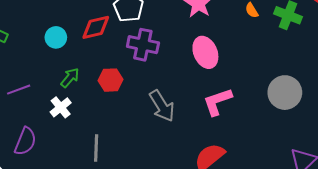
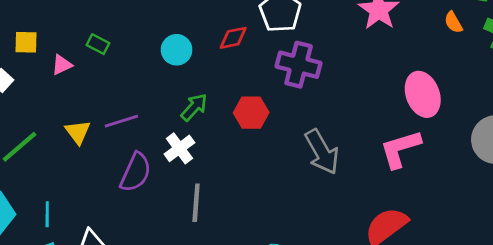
red diamond: (96, 27) -> (233, 38), size x0.7
pink ellipse: (205, 52) -> (423, 94), moved
purple semicircle: (25, 141) -> (136, 172), moved
gray line: (96, 148) -> (196, 203), moved

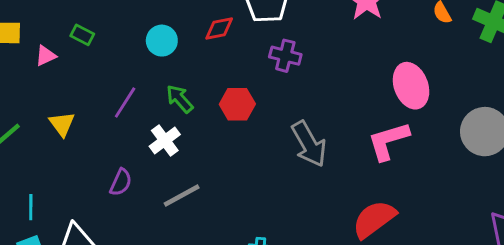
purple cross: (299, 65) -> (285, 56), size x0.7
green arrow: (194, 107) -> (180, 99), turned -84
purple line: (121, 121) -> (125, 102), moved, turned -40
purple semicircle: (136, 172) -> (121, 182), moved, size x0.7
gray line: (196, 203) -> (182, 195), turned 57

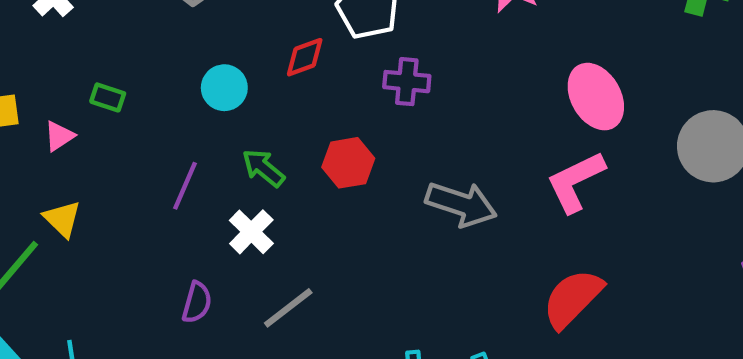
yellow triangle: (62, 124) -> (62, 219), moved
gray arrow: (309, 144) -> (461, 204), turned -33

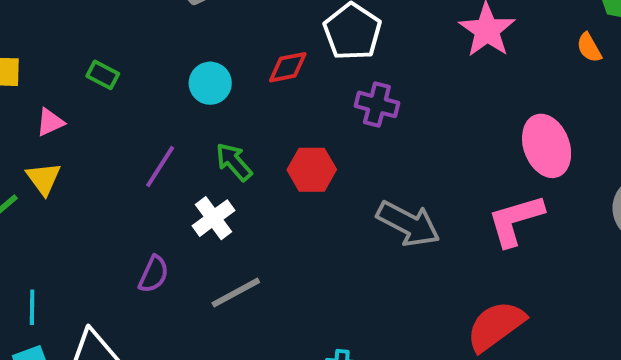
pink triangle: (59, 136) -> (50, 122), moved

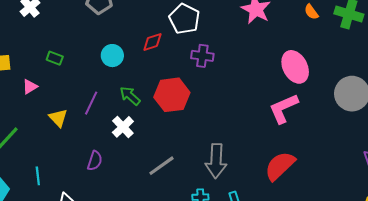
red hexagon: (312, 170) -> (172, 95), size x1.4
yellow triangle: (44, 179) -> (58, 118), moved
gray arrow: (408, 224) -> (216, 161), moved, turned 72
gray line: (236, 293) -> (162, 166), moved
cyan line: (32, 307) -> (38, 176), moved

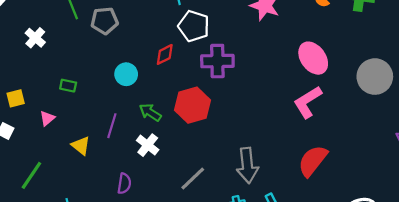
purple cross: (202, 56) -> (217, 61), size x1.4

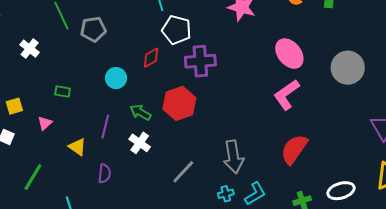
purple semicircle: (124, 184) -> (104, 173), moved

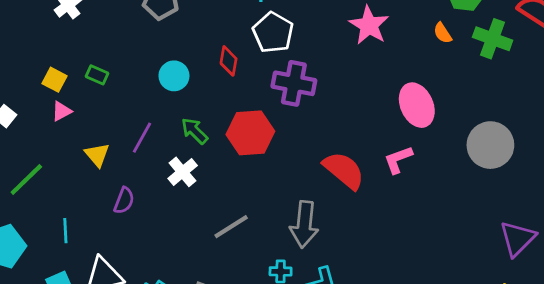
red diamond: (151, 58) -> (229, 61), turned -65
pink L-shape: (287, 95) -> (398, 160), size x0.7
yellow square: (14, 106) -> (54, 80), moved, turned 30
red semicircle: (294, 149) -> (344, 170), moved, turned 80

